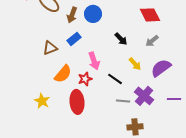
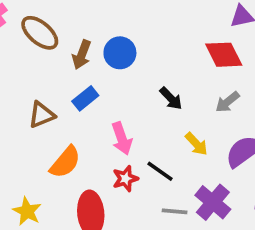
red star: (85, 79) -> (125, 179), moved

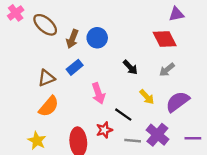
orange semicircle: (65, 162) -> (49, 106), moved
red star: (125, 179) -> (104, 130), moved

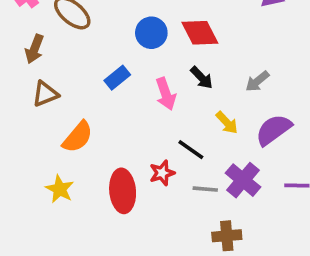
brown arrow: (72, 39) -> (35, 49), moved
red diamond: (165, 39) -> (200, 33), moved
brown triangle: (46, 78) -> (45, 94), moved
pink arrow: (98, 93) -> (166, 94), moved

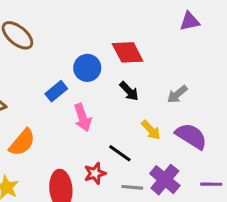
blue circle: (151, 33) -> (87, 68), moved
pink arrow: (166, 94) -> (83, 118), moved
purple semicircle: (274, 130) -> (191, 136), turned 68

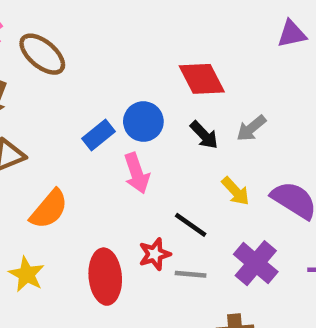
blue circle: (87, 68) -> (143, 122), moved
gray arrow: (177, 94) -> (251, 128), moved
gray line: (132, 187) -> (191, 274), moved

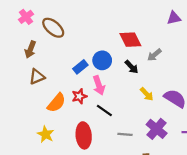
gray arrow: (251, 128) -> (154, 55), moved
black line: (191, 225) -> (104, 110), moved
red star: (155, 254) -> (79, 96), moved

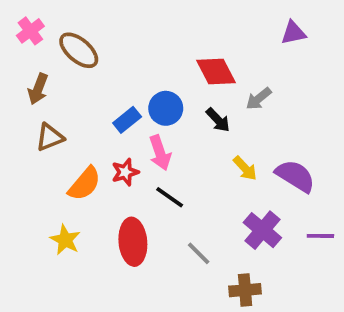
gray line: (125, 134) -> (199, 253), moved, turned 40

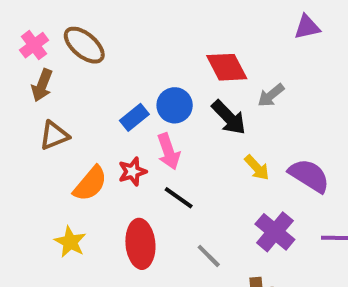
pink cross: (30, 31) -> (34, 45), moved
black arrow: (218, 120) -> (229, 117), size x1.4

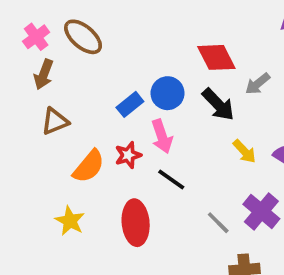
gray line: (209, 256) -> (218, 223), moved

